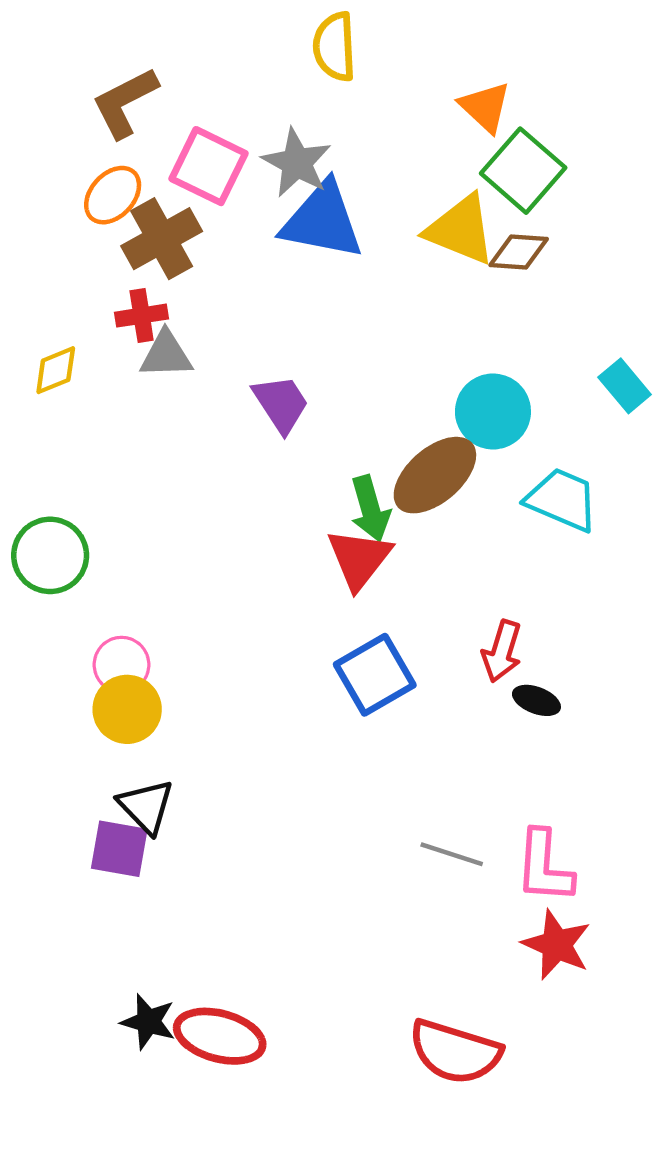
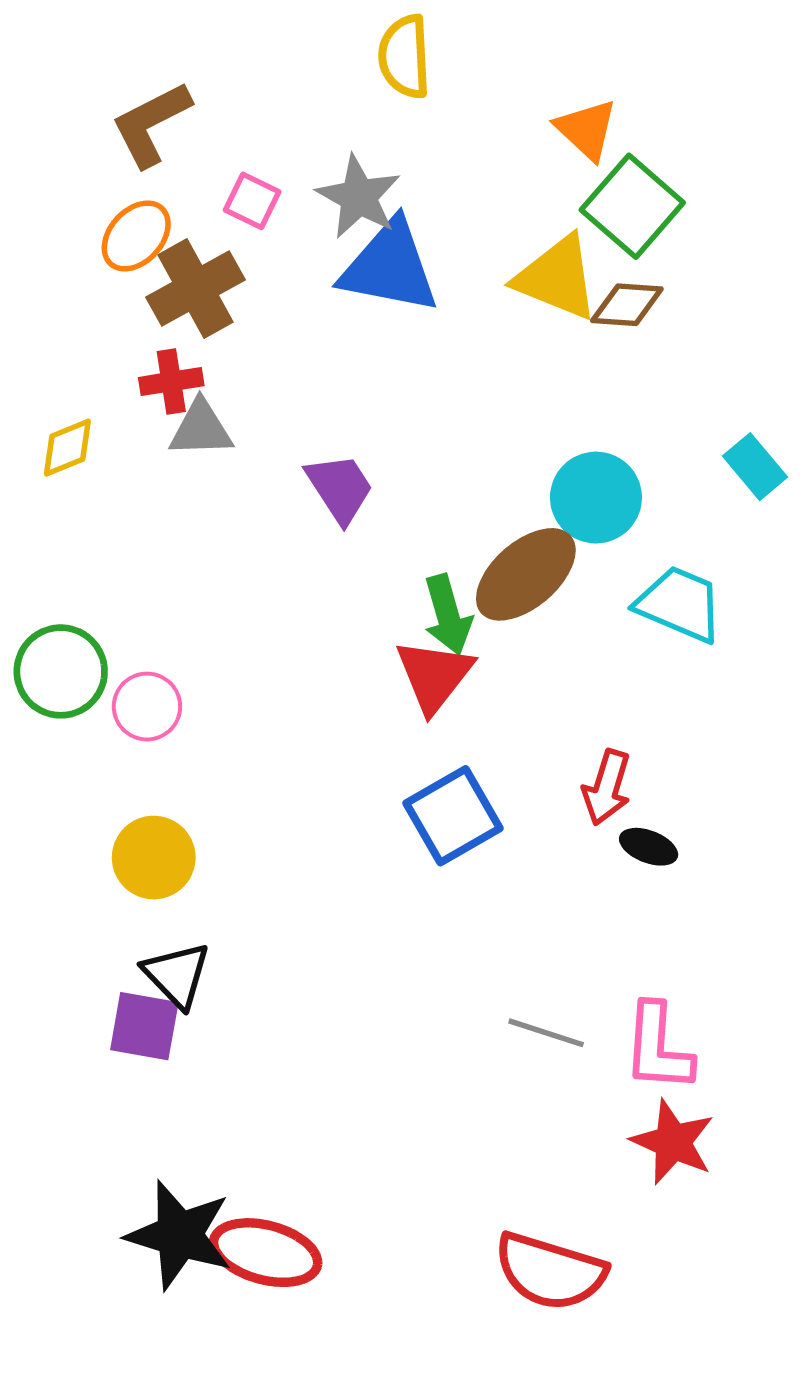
pink square: (209, 166) -> (252, 201), size x0.6
pink circle: (122, 665) -> (147, 707), moved
black star: (148, 1022) -> (179, 1235), size x1.6

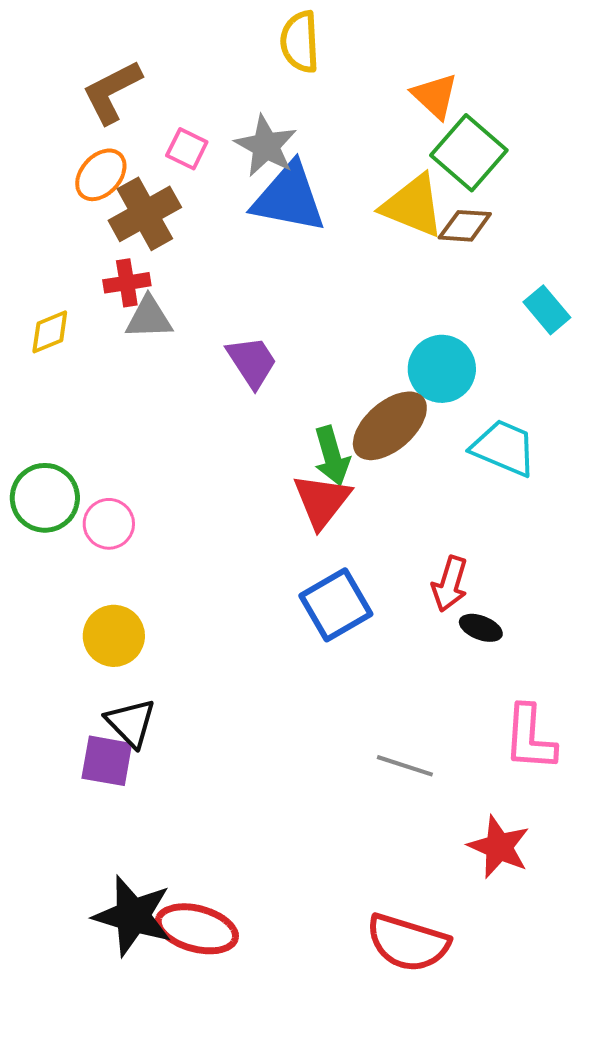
cyan rectangle: (755, 467) -> (547, 310), moved
pink L-shape: (658, 1048) -> (530, 738), moved

